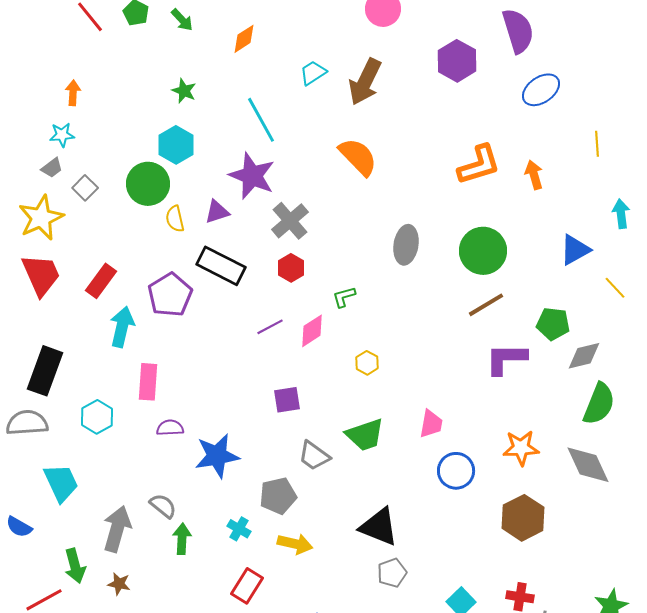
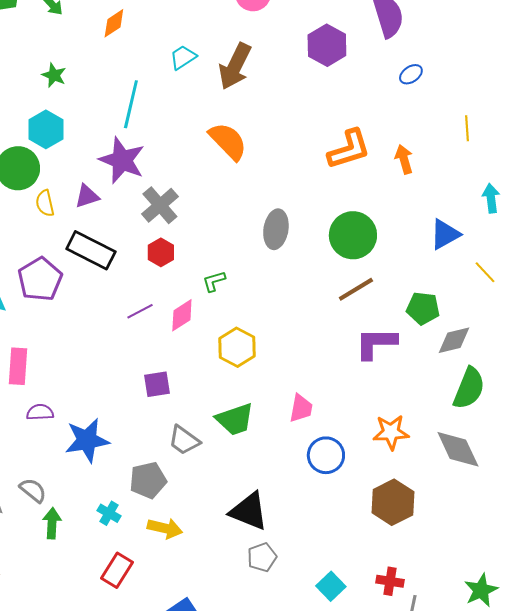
blue ellipse: (541, 90) -> (411, 74), size x0.6
cyan line: (261, 120) -> (131, 104), turned 42
yellow hexagon: (367, 363) -> (237, 347), size x1.6

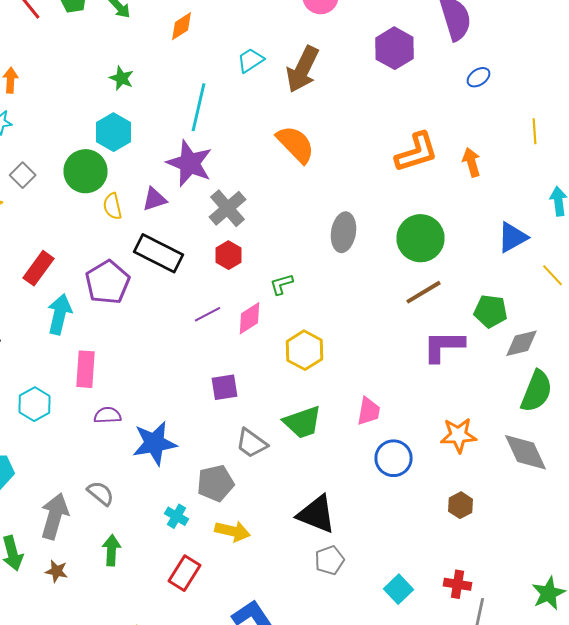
brown hexagon: (393, 502) -> (460, 505), size x0.6
green arrow: (52, 523) -> (112, 550), moved

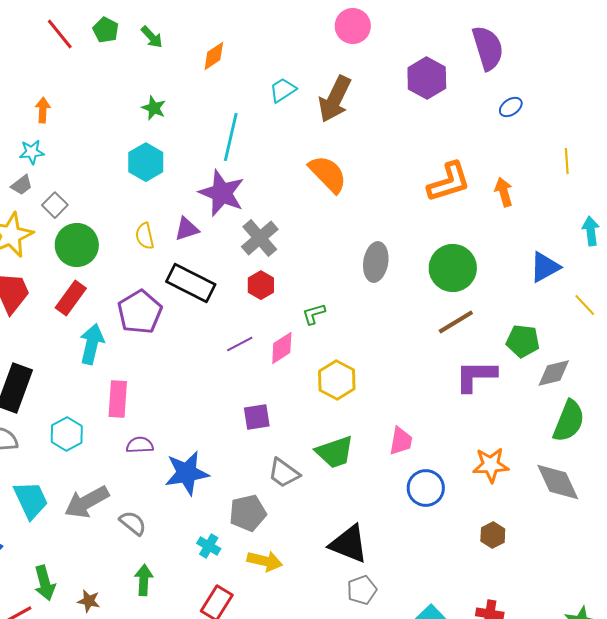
green circle: (86, 171) -> (77, 245), moved
gray arrow: (54, 516) -> (87, 502), moved, turned -135

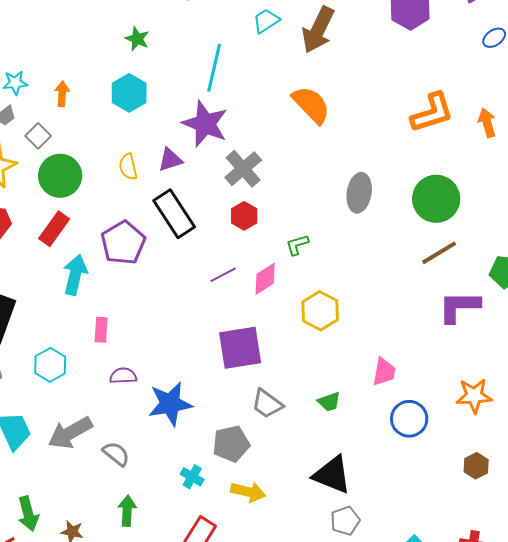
orange arrow: (43, 110) -> (62, 94), moved
black rectangle: (191, 283) -> (174, 214), turned 30
pink rectangle: (118, 399) -> (101, 330), size x0.7
purple square: (257, 417) -> (240, 348), size x1.6
green trapezoid: (335, 452) -> (329, 402), moved, size x0.6

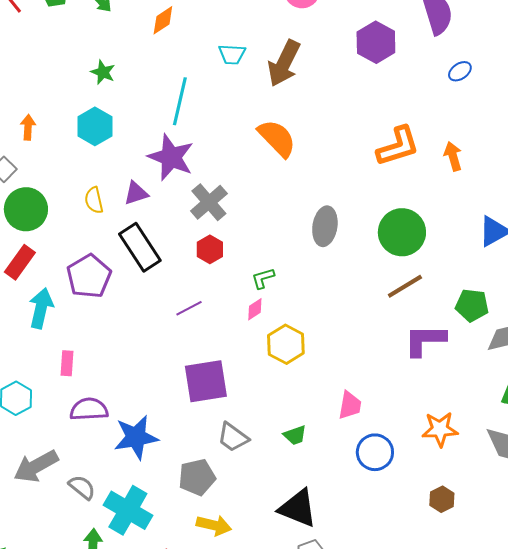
cyan trapezoid: (266, 21) -> (232, 54), turned -144
pink diamond: (265, 279) -> (255, 309), moved, size x0.7
purple semicircle: (123, 376) -> (89, 409), size x1.4
cyan cross: (192, 477) -> (128, 510), moved, size x2.0

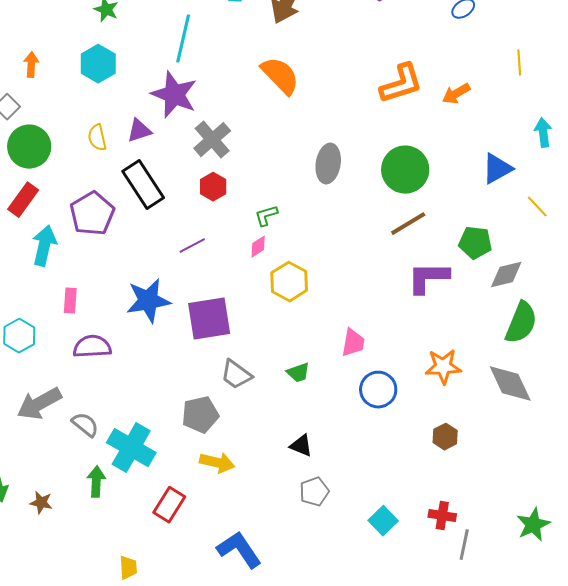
orange arrow: (453, 156) -> (456, 94), turned -104
blue star: (136, 437) -> (148, 301), moved
black triangle: (298, 508) -> (301, 446), size x0.6

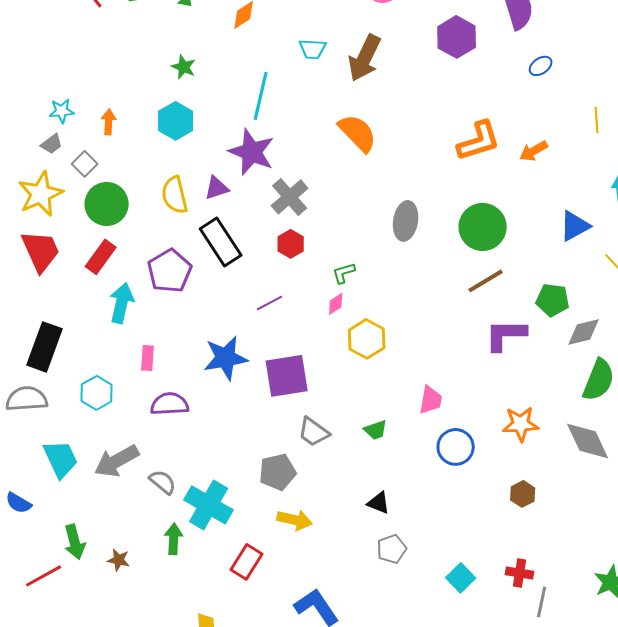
yellow semicircle: (97, 138) -> (175, 195), size x1.4

